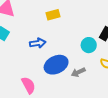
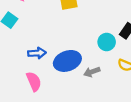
blue arrow: (38, 43) -> (37, 53), moved

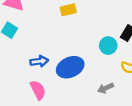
gray arrow: (92, 72) -> (106, 88), moved

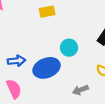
cyan circle: (108, 46) -> (69, 48), moved

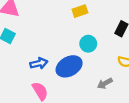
yellow rectangle: (47, 12) -> (80, 11), moved

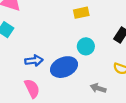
gray arrow: (105, 83) -> (98, 88), turned 40

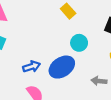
yellow rectangle: (81, 13) -> (68, 11), turned 72

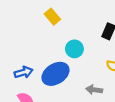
yellow rectangle: (68, 11) -> (52, 17), moved

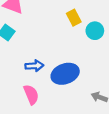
cyan circle: (74, 49) -> (95, 31), moved

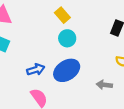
cyan circle: (95, 31) -> (67, 38), moved

